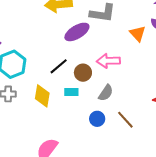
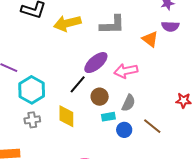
purple ellipse: (77, 32) -> (96, 63), moved
brown circle: (83, 73) -> (100, 97), moved
cyan rectangle: (71, 92) -> (108, 117), moved

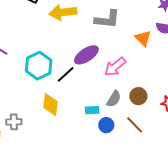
pink arrow: (126, 71) -> (115, 67), turned -35
cyan hexagon: (32, 90) -> (39, 66), moved
brown circle: (100, 97) -> (138, 96), moved
gray cross: (32, 120) -> (14, 122), moved

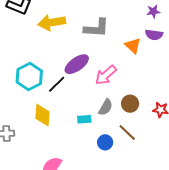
blue circle: (106, 125) -> (105, 142), moved

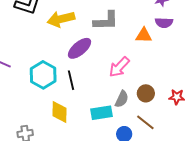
orange triangle: (133, 46) -> (144, 35), turned -36
purple ellipse: (77, 64) -> (80, 48), moved
black line: (57, 84) -> (71, 80), turned -54
cyan rectangle: (84, 119) -> (101, 113), size x1.5

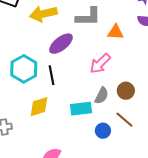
orange triangle: (144, 35) -> (116, 32), moved
yellow diamond: (60, 112) -> (39, 107), turned 70

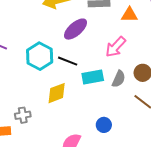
black line: (51, 75) -> (68, 61), turned -54
cyan rectangle: (81, 109) -> (93, 77), moved
blue circle: (103, 131) -> (104, 125), moved

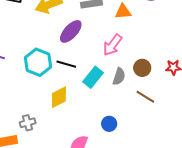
cyan rectangle: (93, 77) -> (93, 77), turned -35

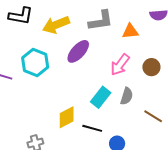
cyan hexagon: (38, 62) -> (35, 62), moved
black line: (66, 64) -> (92, 128), moved
brown circle: (142, 68) -> (151, 67), moved

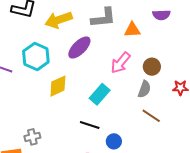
gray semicircle: (127, 96) -> (144, 89), moved
yellow diamond: (67, 117) -> (58, 86), moved

